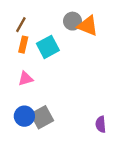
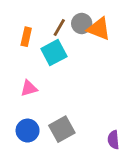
brown line: (21, 25) -> (59, 27), moved
orange rectangle: (23, 45) -> (26, 37), moved
gray square: (42, 117) -> (62, 129), moved

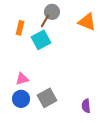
gray circle: (82, 23) -> (52, 12), moved
orange triangle: (99, 29) -> (87, 22), moved
pink triangle: (29, 88) -> (22, 79), moved

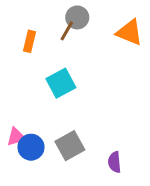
cyan square: (41, 40) -> (61, 83), moved
pink triangle: (22, 79) -> (16, 137), moved
purple semicircle: (86, 106) -> (115, 162), moved

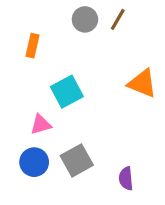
brown line: (67, 31) -> (118, 19), moved
orange triangle: (129, 32) -> (142, 83), moved
pink triangle: (16, 137) -> (41, 124), moved

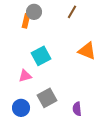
gray circle: (85, 19) -> (34, 12), moved
orange rectangle: (32, 46) -> (26, 21), moved
blue circle: (34, 162) -> (21, 108), moved

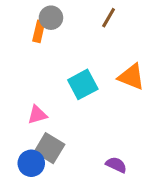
cyan square: (41, 56) -> (83, 84), moved
gray square: (47, 98) -> (49, 148), moved, turned -30
purple semicircle: (77, 109) -> (116, 165), turned 120

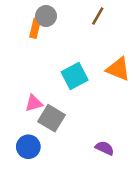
gray square: (49, 148) -> (51, 118), moved

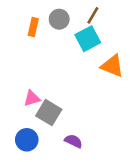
gray circle: (46, 16) -> (59, 19), moved
cyan square: (75, 76) -> (88, 39), moved
purple semicircle: (105, 148) -> (73, 141), moved

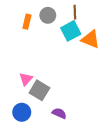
brown line: (93, 15) -> (75, 12), turned -32
orange triangle: (112, 66) -> (91, 39), moved
pink triangle: (32, 98) -> (26, 79), turned -32

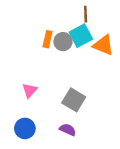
gray circle: (48, 15) -> (63, 42), moved
orange rectangle: (27, 22) -> (48, 39), moved
gray square: (39, 90) -> (74, 100), moved

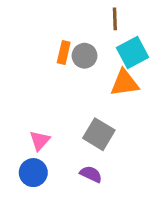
cyan square: (81, 36) -> (133, 53), moved
orange triangle: (103, 45) -> (125, 83), moved, turned -30
pink triangle: (30, 90) -> (40, 141), moved

